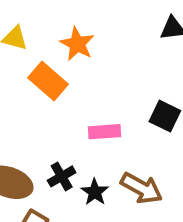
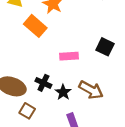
black cross: (62, 176) -> (43, 83), turned -35

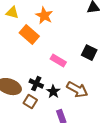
pink rectangle: (69, 56) -> (58, 61), turned 35
brown square: (27, 111) -> (30, 102), moved

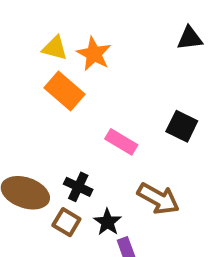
yellow triangle: (12, 13) -> (55, 48), moved
black star: (53, 92) -> (108, 222), moved

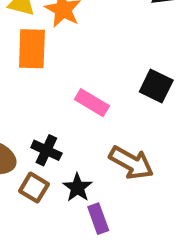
orange rectangle: (64, 91) -> (32, 49), turned 51

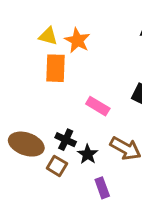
black star: (77, 188) -> (88, 154), moved

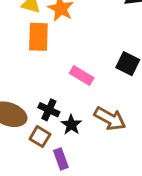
purple rectangle: (102, 188) -> (61, 159), moved

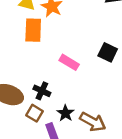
brown arrow: (110, 119) -> (93, 122), moved
black star: (71, 125) -> (65, 113), moved

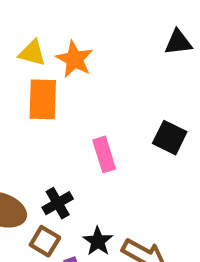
pink rectangle: (69, 62) -> (104, 154), turned 42
black cross: (42, 91) -> (58, 203), turned 35

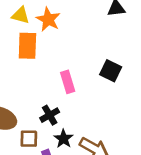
black cross: (58, 203) -> (50, 115), moved
brown square: (45, 241) -> (29, 139), turned -30

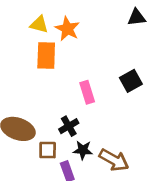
black square: (111, 71) -> (131, 81), turned 35
black star: (63, 139) -> (83, 150), turned -30

